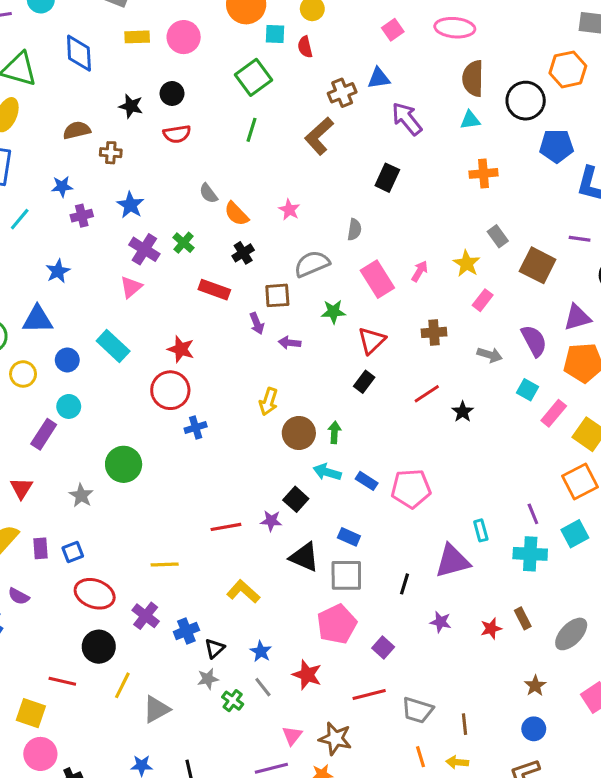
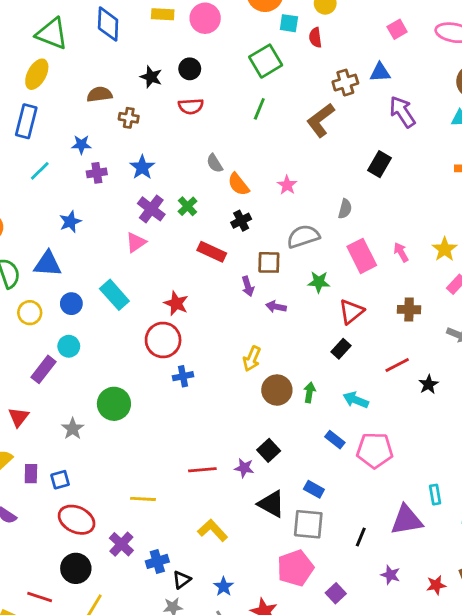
pink arrow: (420, 271) -> (401, 252), turned -66
cyan arrow: (327, 472) -> (356, 400), moved

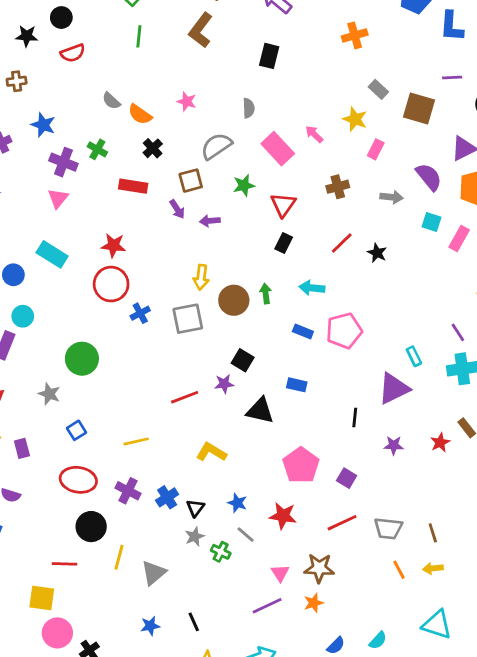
blue square: (60, 480) -> (77, 430), moved
gray square: (308, 524) -> (188, 319), moved

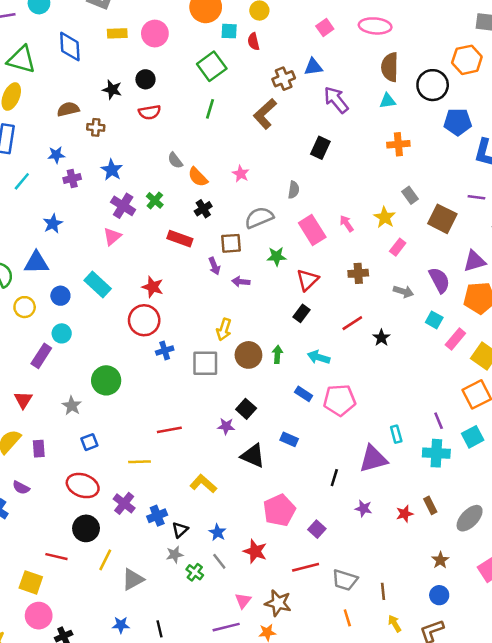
red line: (185, 397) -> (169, 430), moved
yellow arrow: (433, 568) -> (395, 624), moved, turned 54

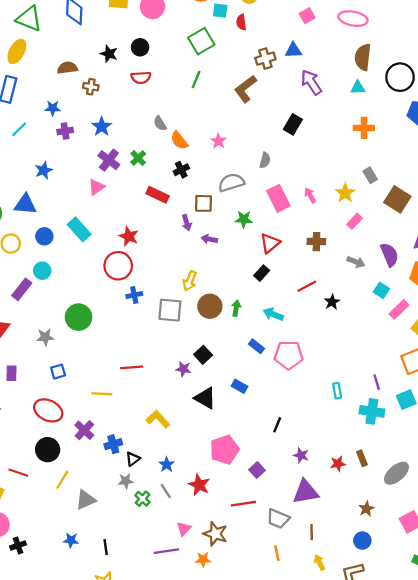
gray star: (72, 406) -> (45, 337), turned 30
purple triangle: (373, 459) -> (306, 492), moved

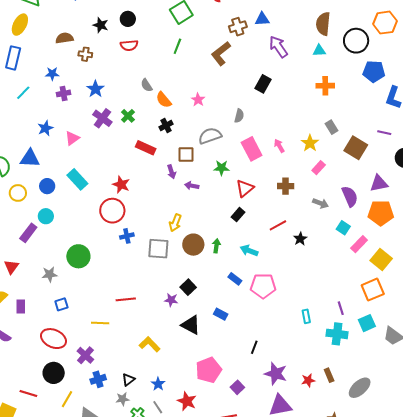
pink triangle: (96, 187) -> (72, 138), moved
blue cross: (113, 444) -> (98, 379), moved
purple star: (301, 455) -> (276, 374), size x1.6

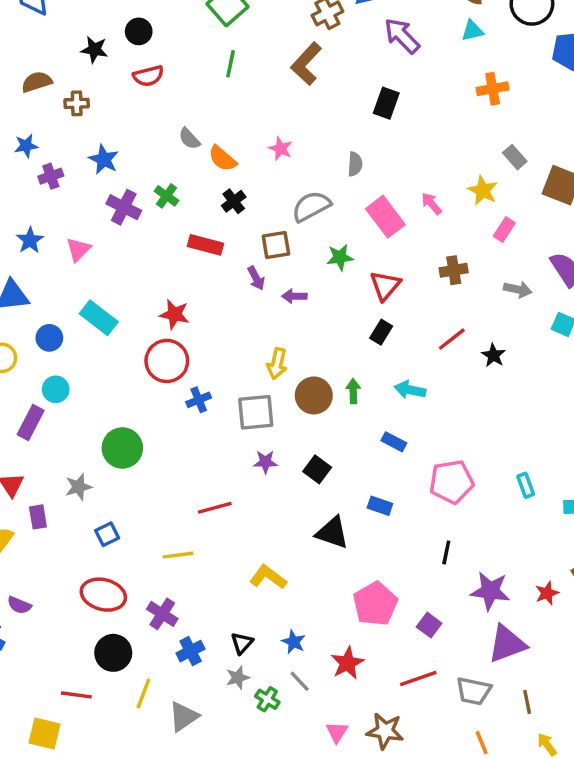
pink pentagon: (263, 286) -> (452, 482), moved
purple star: (171, 300) -> (265, 462), moved
purple rectangle: (21, 307) -> (38, 517), moved
red star: (187, 401) -> (347, 663), turned 30

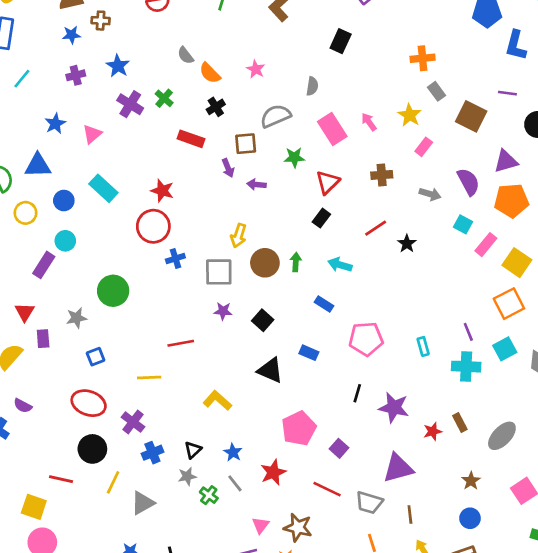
orange cross: (493, 89) -> (423, 58), moved
blue star: (26, 146) -> (72, 35), moved
purple star: (490, 591) -> (394, 408), moved
red line: (418, 679) -> (327, 489), turned 40

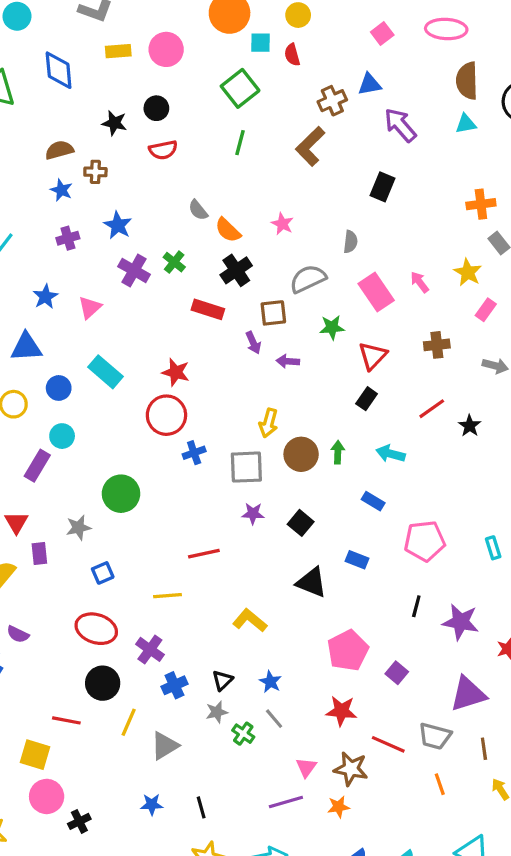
blue star: (72, 35) -> (61, 190), turned 30
black cross: (216, 107) -> (236, 270), size x1.4
red star: (273, 472) -> (341, 711), moved, turned 30
red line: (327, 489) -> (388, 744), moved

